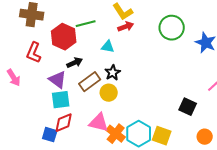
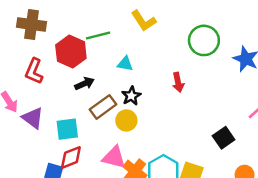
red arrow: (126, 27) -> (178, 82), moved, turned 98
purple triangle: (58, 80) -> (33, 118), moved
black square: (188, 107) -> (224, 138), turned 30

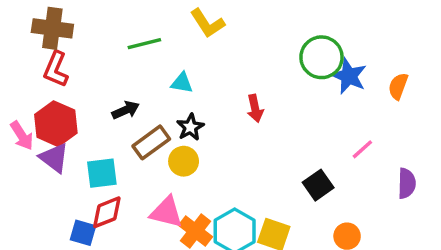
green circle: (204, 40) -> (321, 57), moved
red hexagon: (71, 52) -> (56, 124), moved
red L-shape: (34, 71) -> (56, 69), moved

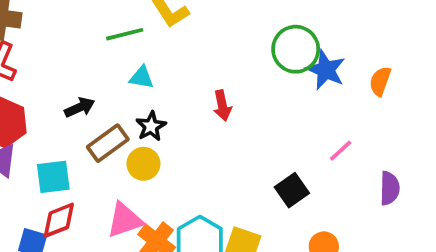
green line: (144, 44) -> (125, 34), moved
pink triangle: (167, 212) -> (125, 220), turned -33

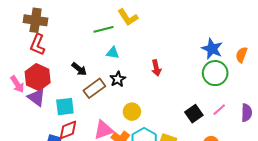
green circle: (296, 49) -> (215, 73), moved
black arrow: (80, 107) -> (79, 69), turned 63
pink line: (341, 151) -> (219, 110), moved
yellow circle: (143, 164) -> (132, 112), moved

